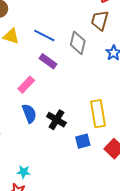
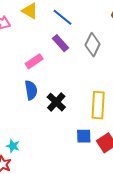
gray diamond: (78, 43) -> (93, 45), moved
blue square: (83, 141) -> (84, 136), moved

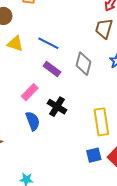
black cross: (56, 102) -> (57, 107), moved

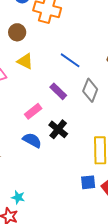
blue line: (48, 43) -> (70, 60), moved
blue semicircle: (33, 121) -> (32, 140), turned -48

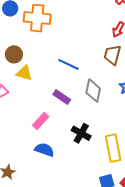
brown circle: (17, 32) -> (14, 54), moved
black cross: (58, 129) -> (81, 133), moved

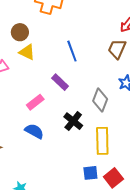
blue line: (68, 64) -> (72, 51), turned 35
gray diamond: (93, 91) -> (100, 100), moved

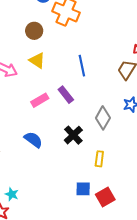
brown circle: (20, 32) -> (34, 31), moved
pink rectangle: (35, 102) -> (40, 100), moved
yellow rectangle: (102, 141) -> (99, 159), size x0.6

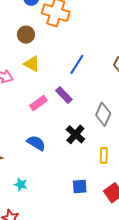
blue line: (82, 66) -> (77, 64), turned 50
blue square: (83, 189) -> (80, 187), moved
cyan star: (12, 194) -> (21, 184), moved

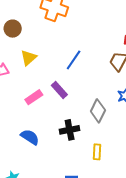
brown circle: (26, 35) -> (13, 29), moved
yellow triangle: (32, 64) -> (29, 58), turned 48
black cross: (75, 134) -> (70, 130), turned 36

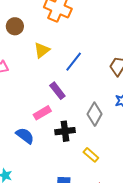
yellow triangle: (29, 58) -> (42, 50), moved
pink rectangle: (34, 97) -> (42, 113), moved
yellow rectangle: (97, 152) -> (91, 155), turned -56

